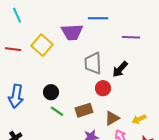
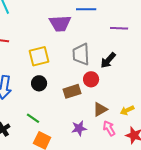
yellow square: (42, 45) -> (39, 56), moved, turned 35
brown rectangle: (84, 110) -> (72, 91), moved
green line: (57, 111) -> (33, 118), moved

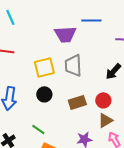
gray trapezoid: (81, 54) -> (73, 65), moved
red circle: (91, 79) -> (103, 100), moved

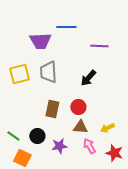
black circle: (44, 94) -> (37, 136), moved
brown rectangle: (77, 102) -> (52, 109), turned -60
brown triangle: (105, 120) -> (80, 127), turned 35

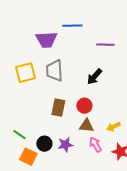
black circle: (37, 136) -> (44, 144), moved

